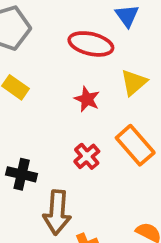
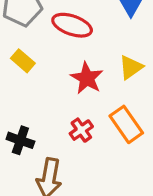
red ellipse: (91, 44) -> (72, 25), moved
red star: (87, 99) -> (87, 78), size x1.4

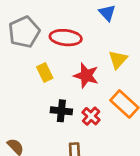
yellow rectangle: (23, 61) -> (45, 73), moved, turned 36
black cross: (20, 140) -> (61, 111), moved

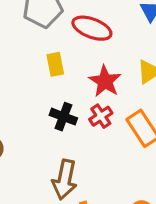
red cross: (91, 116) -> (101, 116), moved

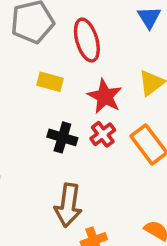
red ellipse: (92, 28) -> (87, 40), turned 57
yellow rectangle: (55, 64) -> (50, 82), turned -60

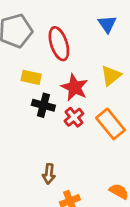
black cross: (62, 137) -> (43, 105), moved
brown arrow: (68, 205) -> (49, 174), size x0.6

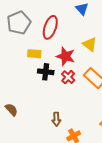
red ellipse: (59, 44) -> (50, 27), turned 45
yellow triangle: (111, 76) -> (90, 44), turned -35

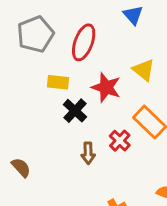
black cross: (46, 72) -> (75, 111), turned 35
red cross: (68, 77) -> (120, 141), moved
brown arrow: (56, 119) -> (88, 153), moved

